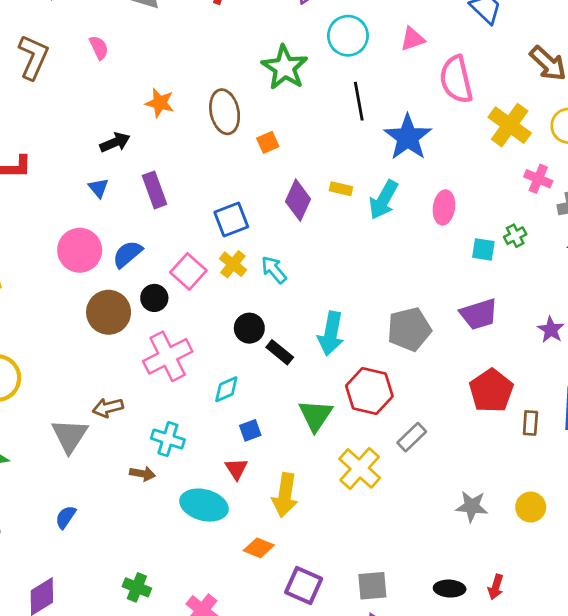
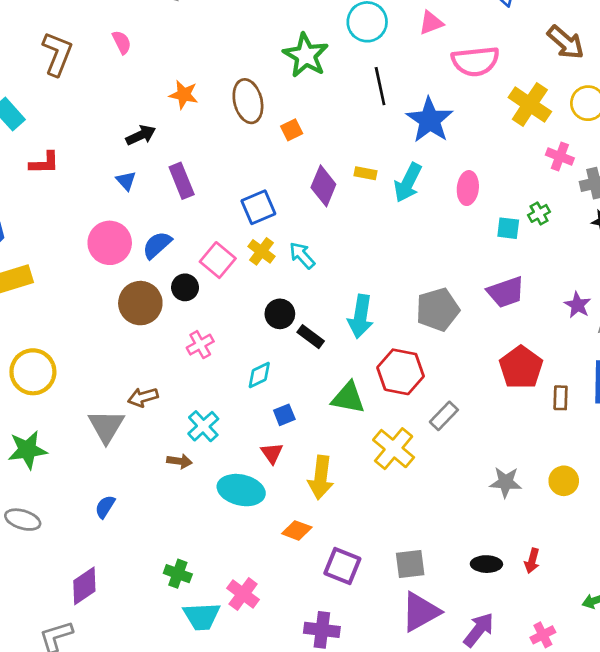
pink semicircle: (456, 79) -> (475, 61), turned -81
pink cross: (168, 356) -> (200, 345), size x0.6
green triangle: (316, 415) -> (348, 398), turned -51
cyan cross: (168, 439) -> (203, 426), turned 32

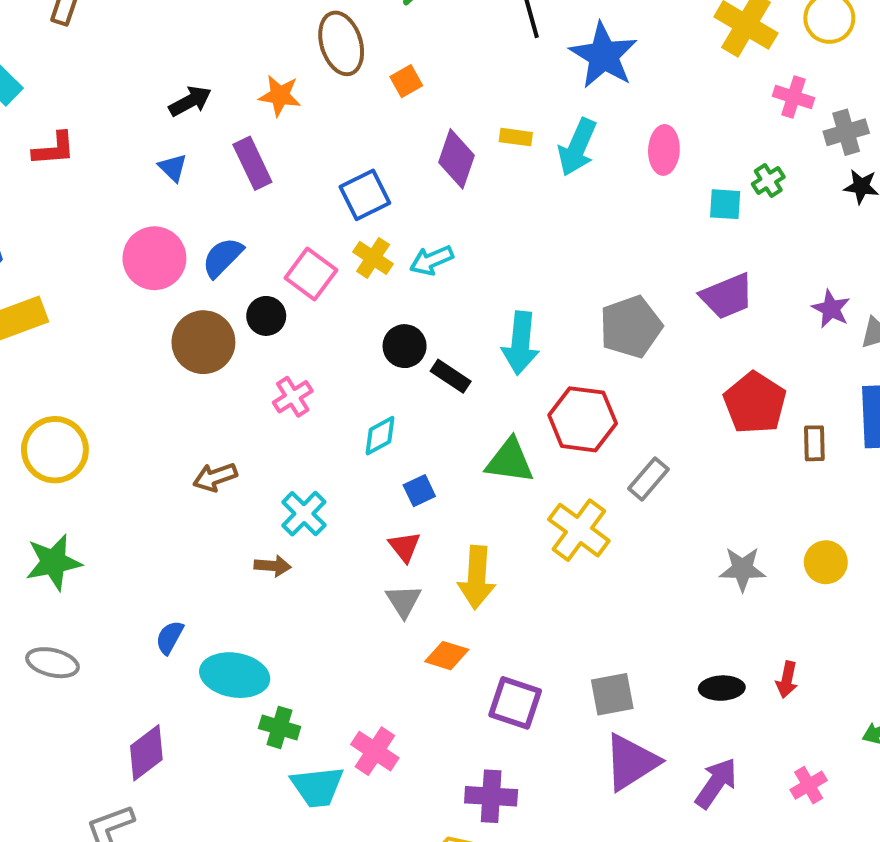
orange star: (184, 95) -> (280, 96), moved
cyan arrow: (302, 255) -> (432, 260), turned -68
gray triangle: (106, 426) -> (404, 601), moved, size x0.7
cyan ellipse: (241, 490) -> (235, 675), moved

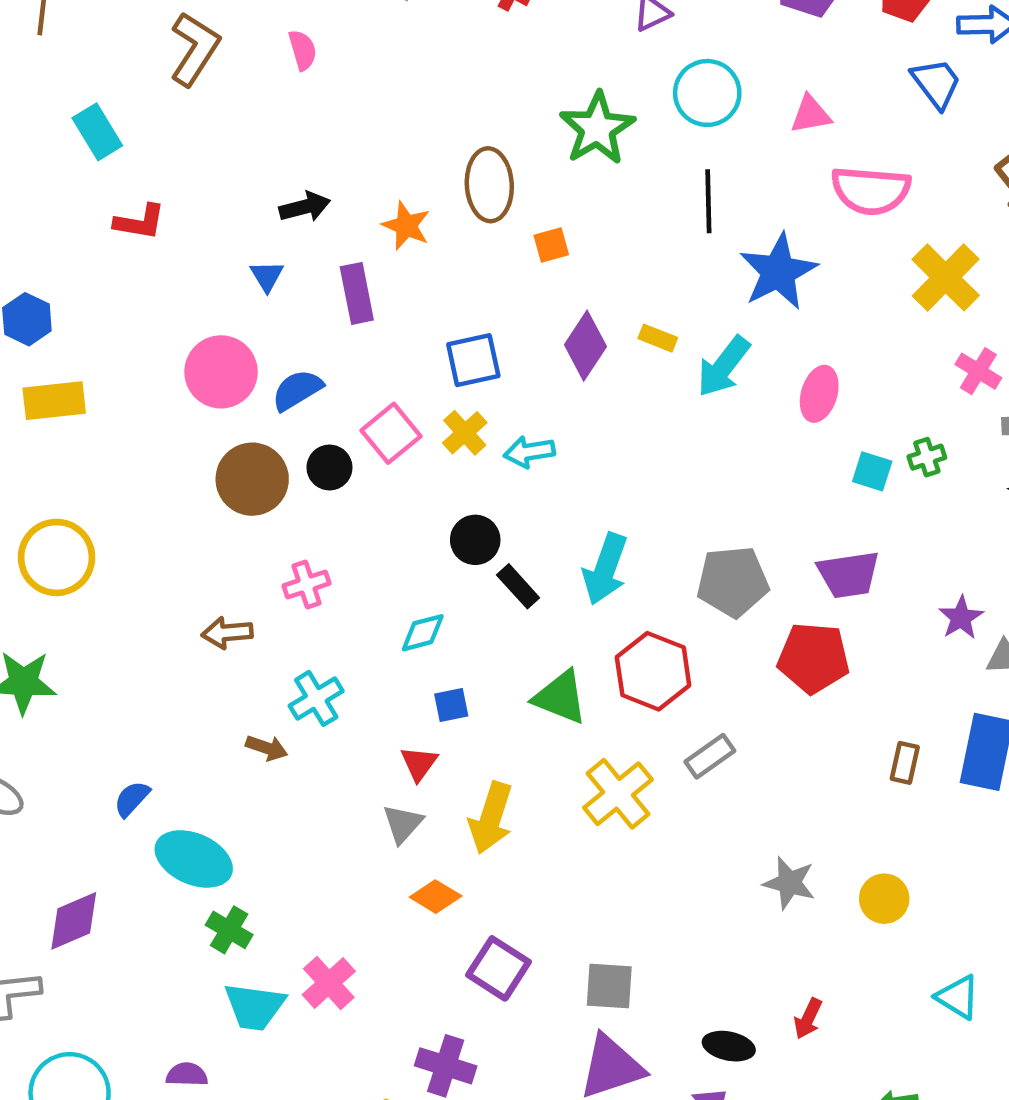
pink cross: (293, 397) -> (307, 584), moved
red pentagon: (755, 403) -> (813, 658), moved, turned 30
black ellipse: (722, 688) -> (729, 1046), moved

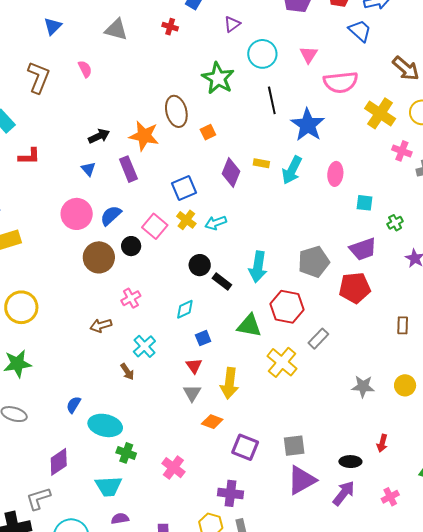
pink triangle: (811, 114) -> (309, 55), turned -36
orange star: (406, 226) -> (144, 136), size x1.4
green cross: (927, 457) -> (395, 223), moved
brown arrow: (267, 748) -> (127, 372), turned 48
cyan trapezoid: (255, 1007) -> (109, 486), moved

